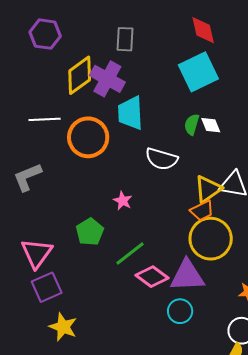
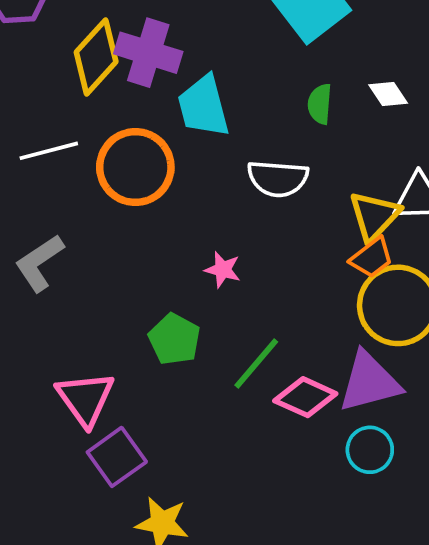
white diamond: (211, 125) -> (388, 94), moved

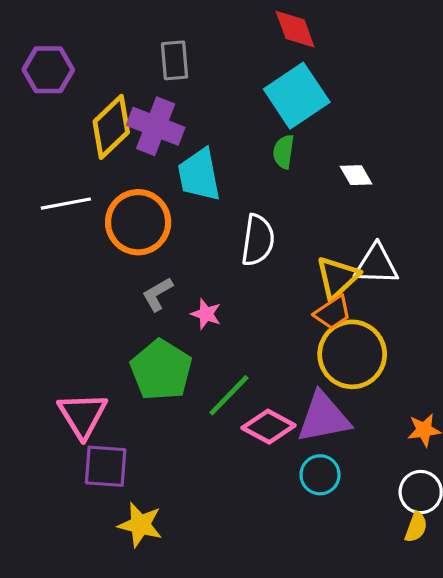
green semicircle: (320, 104) -> (284, 152), moved
white semicircle: (278, 178) -> (258, 240), turned -90
gray L-shape: (39, 263) -> (157, 294), moved, size x0.7
green pentagon: (174, 339) -> (161, 370), size x1.4
purple square: (117, 457) -> (106, 466), turned 36

